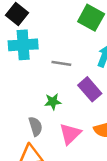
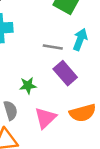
gray line: (61, 63) -> (53, 47), moved

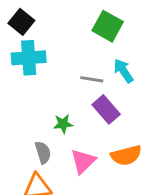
cyan arrow: (80, 40) -> (123, 71), turned -55

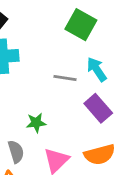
purple rectangle: (106, 109) -> (98, 108), moved

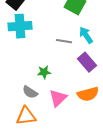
gray semicircle: (16, 152) -> (30, 92), turned 140

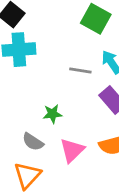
orange triangle: (26, 116) -> (27, 175), turned -40

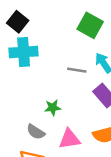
pink triangle: (72, 150) -> (70, 139), turned 35

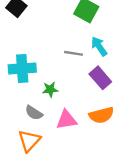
cyan cross: (24, 52) -> (22, 68), moved

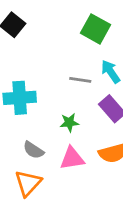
green star: (50, 89) -> (69, 123), moved

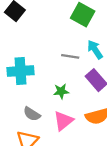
pink triangle: (72, 158) -> (63, 121), turned -30

